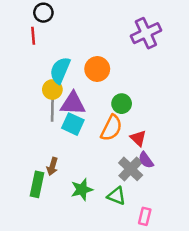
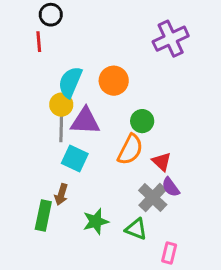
cyan square: (73, 124) -> (75, 159), moved

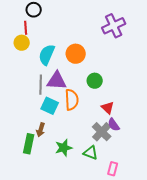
yellow circle: (61, 105) -> (22, 43), moved
orange semicircle: (130, 150) -> (72, 100), moved, turned -30

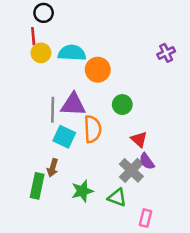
purple cross: (114, 26) -> (166, 53), moved, size x0.6
yellow circle: (22, 43) -> (41, 53), moved
cyan semicircle: (47, 55) -> (72, 53), moved, turned 70

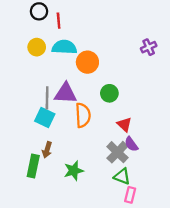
red line: (33, 36) -> (59, 21), moved
cyan square: (64, 137) -> (45, 118), moved
green triangle: (117, 197) -> (122, 176), moved

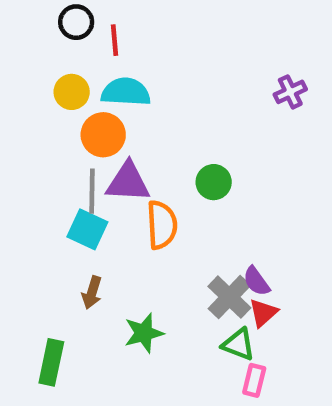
orange circle: (87, 62) -> (103, 135), moved
red triangle: (124, 124) -> (263, 313), moved, turned 35
green rectangle: (33, 166) -> (51, 362), moved

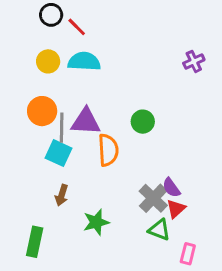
red line: (114, 40) -> (77, 27), turned -40
orange circle: (103, 135) -> (42, 111), moved
pink rectangle: (254, 380) -> (188, 254), moved

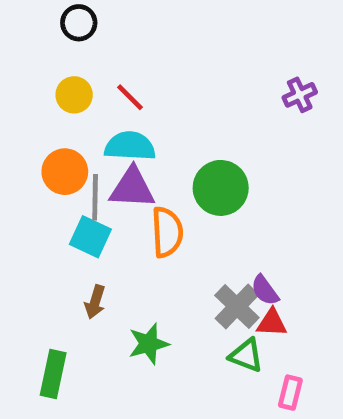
red line: (77, 27) -> (130, 97), moved
cyan semicircle: (84, 61) -> (130, 146), moved
green circle: (143, 122) -> (221, 188), size x1.5
red triangle: (176, 209) -> (272, 323), turned 45

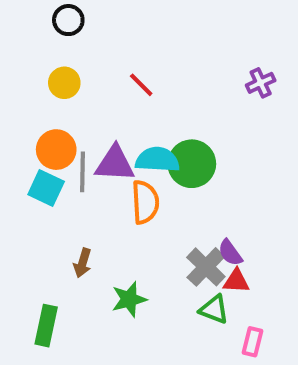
red line: (130, 97) -> (141, 85), moved
cyan semicircle: (130, 146) -> (157, 160), moved
cyan square: (90, 237) -> (46, 188), moved

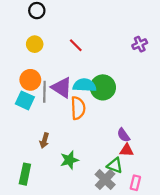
purple triangle: (115, 164) -> (62, 87), turned 30
gray cross: (206, 267) -> (105, 180), moved

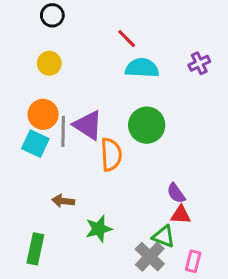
red line: (76, 45) -> (127, 39), moved
cyan semicircle: (84, 85) -> (142, 68), moved
brown arrow: (44, 141) -> (63, 201), turned 80

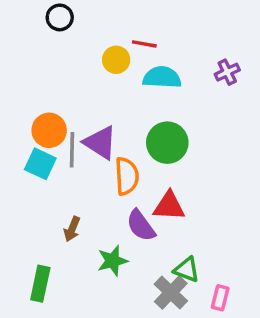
red line: (127, 39) -> (144, 44), turned -35
yellow circle: (49, 63) -> (116, 60), moved
purple semicircle: (176, 193) -> (141, 226), moved, size x1.4
brown arrow: (63, 201) -> (72, 229), turned -75
red triangle: (181, 215) -> (169, 206), moved, size x1.4

